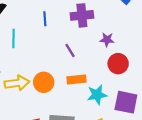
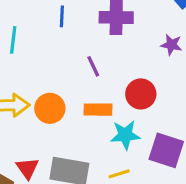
purple star: (107, 40) -> (171, 45), moved
red circle: (118, 64) -> (141, 94), moved

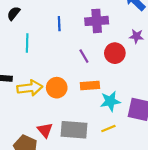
red circle: (141, 94) -> (115, 53), moved

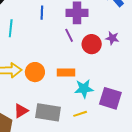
purple star: (136, 36) -> (112, 38), moved
purple line: (84, 56) -> (69, 35), moved
red triangle: (45, 130) -> (21, 111), turned 35

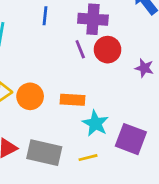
purple star: (112, 38) -> (144, 68), moved
red circle: (92, 44) -> (108, 50), moved
cyan star: (84, 89) -> (95, 123), turned 30

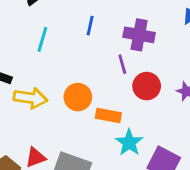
red circle: (108, 50) -> (147, 86), moved
orange circle: (30, 96) -> (78, 97), moved

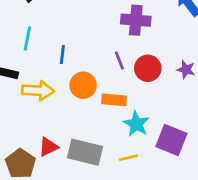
blue line: (90, 26) -> (62, 55), moved
cyan line: (42, 39) -> (27, 38), moved
purple line: (122, 64) -> (119, 61), moved

